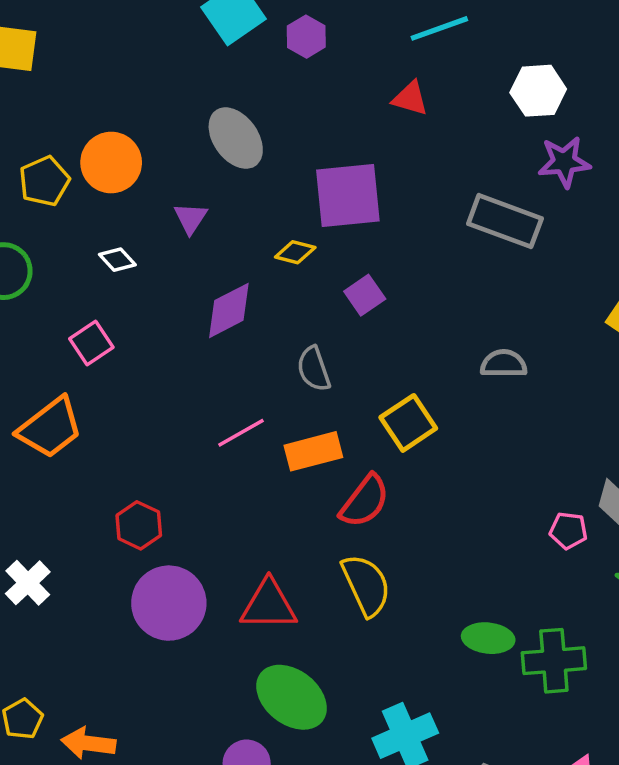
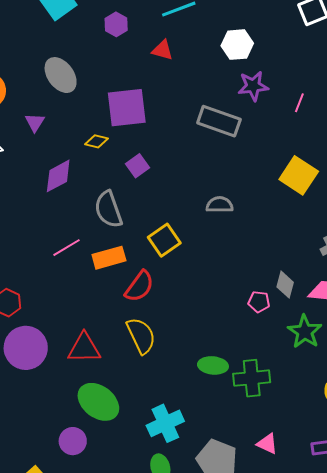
purple hexagon: (306, 37) -> (116, 24), moved
gray semicircle: (314, 369) -> (108, 209), size x1.4

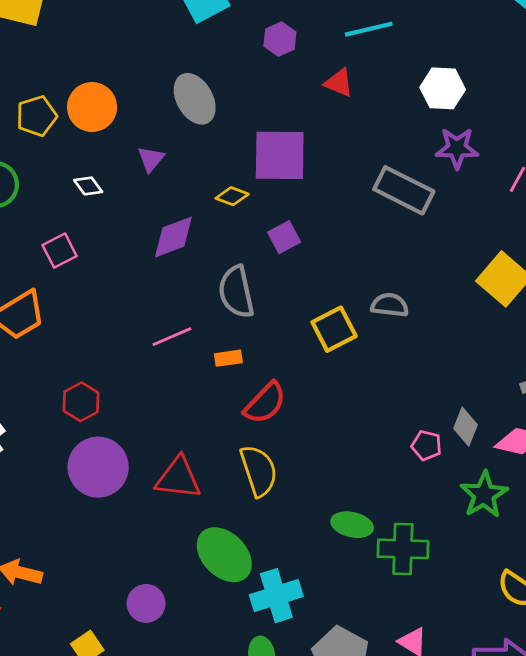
yellow square: (164, 240) -> (334, 329), moved
orange rectangle: (109, 258) -> (228, 358), size x0.6
green ellipse: (98, 402) -> (224, 555), moved

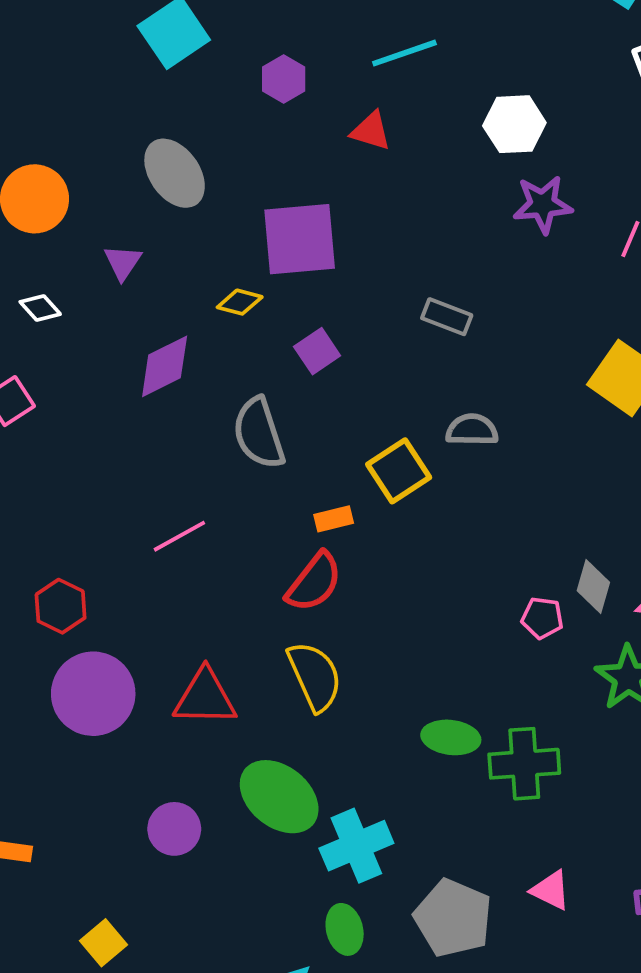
gray rectangle: (404, 190) -> (447, 317), moved, size x0.6
pink line: (172, 337) -> (179, 536), moved
orange rectangle: (228, 358) -> (334, 519), moved
purple circle: (146, 603) -> (174, 829), moved

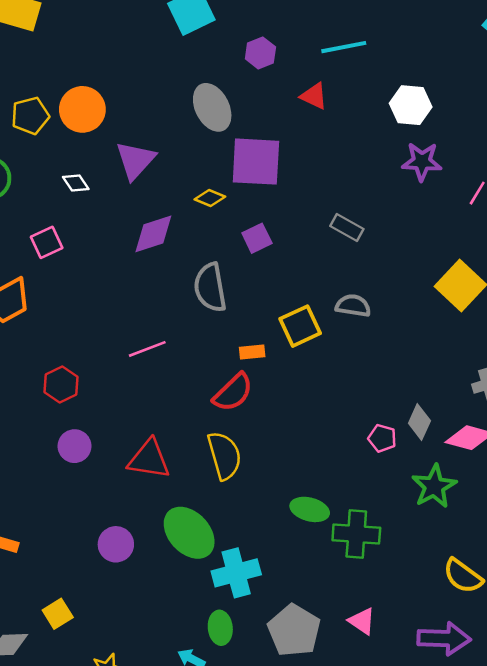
gray ellipse: (175, 173) -> (212, 107), moved
purple triangle: (123, 262) -> (135, 160), size x1.6
purple circle: (93, 694) -> (75, 446), size x0.6

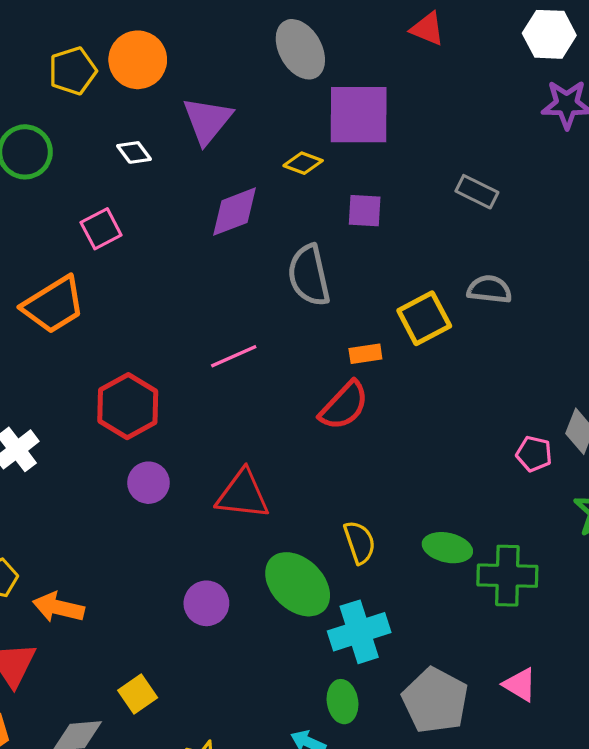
purple square: (257, 238) -> (365, 211), turned 32
red hexagon: (61, 384) -> (128, 406), size x1.4
yellow semicircle: (224, 456) -> (360, 542), moved, size x0.7

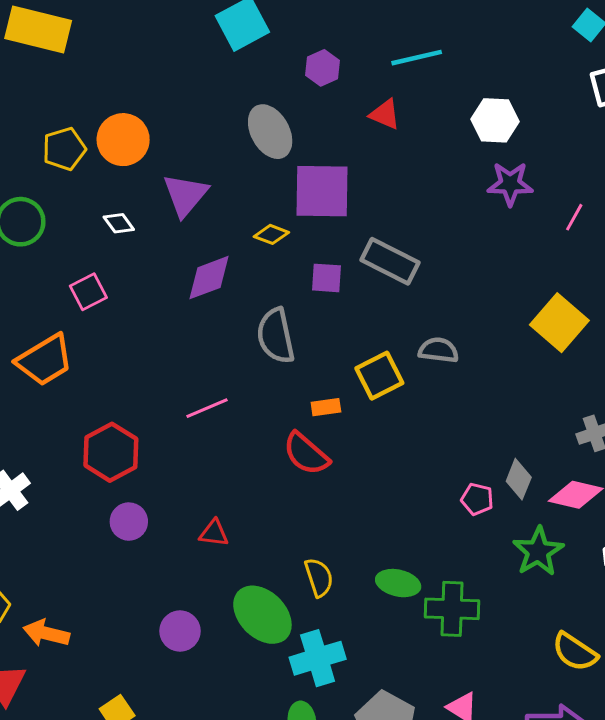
gray rectangle: (477, 192) -> (390, 261), moved, size x1.5
red semicircle: (344, 406) -> (306, 454), turned 87
red triangle: (243, 495) -> (214, 533), size x0.6

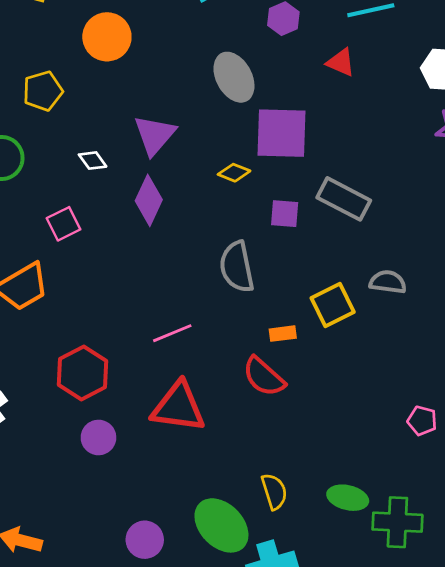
orange circle: (123, 140) -> (107, 37), moved
purple diamond: (209, 278) -> (149, 200), moved, turned -45
red triangle: (214, 533) -> (178, 407), moved, size x2.0

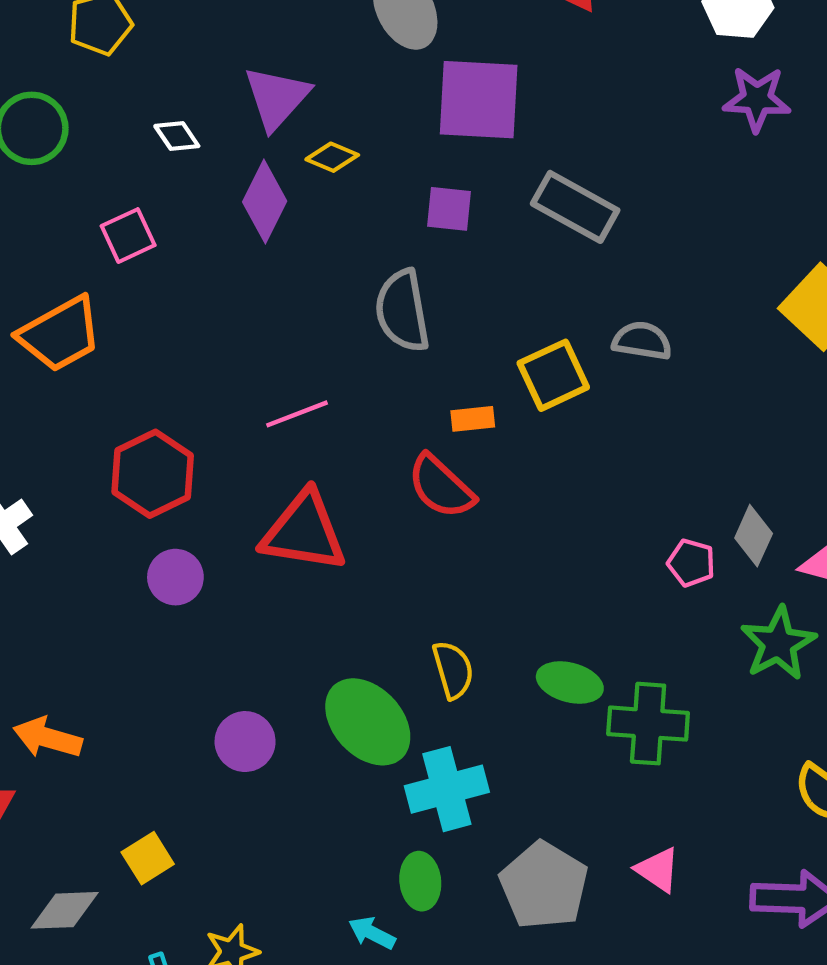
yellow diamond: (234, 173) -> (332, 157), moved
purple square: (285, 214) -> (449, 209), moved

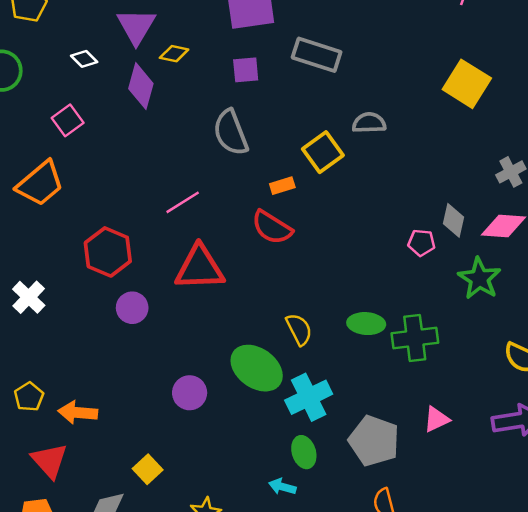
pink triangle: (658, 870) -> (436, 419), turned -48

